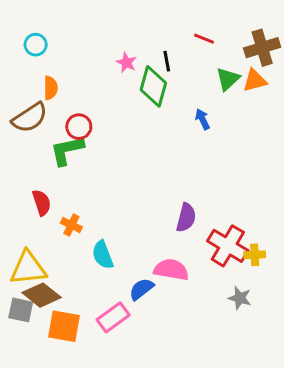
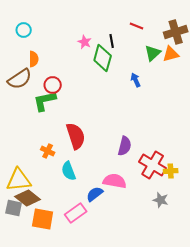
red semicircle: (42, 203) -> (76, 136), moved, size x1.5

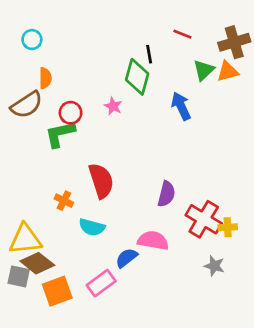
pink star: (85, 42) -> (113, 106), moved
blue arrow: (136, 80) -> (181, 106), size x1.5
cyan semicircle: (69, 171) -> (92, 227), turned -54
orange square: (43, 219) -> (57, 291), turned -30

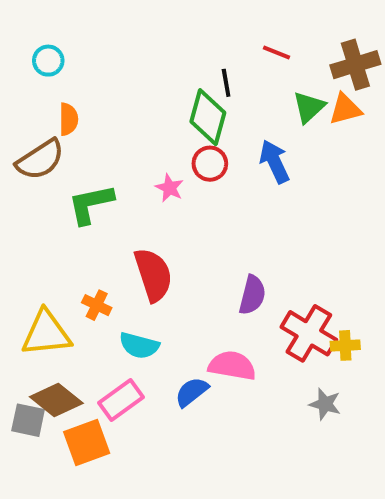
pink star: (113, 106) -> (169, 188), moved
red circle: (71, 113) -> (210, 164), moved
yellow triangle: (25, 239) -> (46, 333), moved
pink rectangle: (101, 283) -> (121, 400), moved

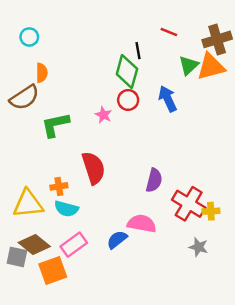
orange triangle: (345, 109) -> (211, 67), size x1.4
orange cross: (97, 305) -> (59, 186), turned -35
cyan semicircle: (139, 345) -> (66, 209), moved

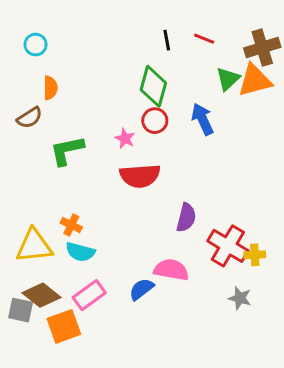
black line: (138, 51) -> (167, 40), moved
brown semicircle: (24, 98) -> (30, 118), size x0.7
red semicircle: (94, 168) -> (140, 176), moved, turned 104
orange cross: (59, 186) -> (71, 225), turned 35

